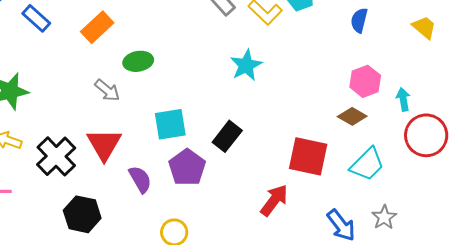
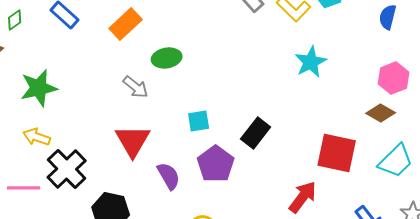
cyan star: (246, 65) -> (311, 62), moved
cyan square: (170, 124) -> (199, 121), size x0.7
black cross: (56, 156) -> (67, 169), moved

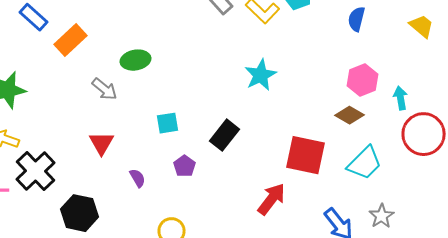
orange rectangle: (126, 24) -> (70, 40), moved
cyan star: (311, 62) -> (260, 75), moved
red triangle: (133, 141) -> (102, 143), size x0.7
purple pentagon: (216, 164) -> (184, 166), size x0.6
purple semicircle: (169, 176) -> (138, 178), size x0.7

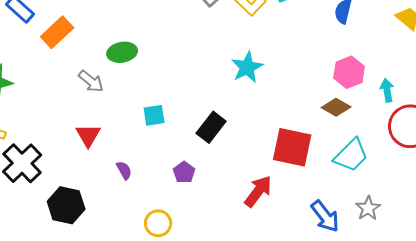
purple pentagon: (184, 166) -> (184, 172), moved

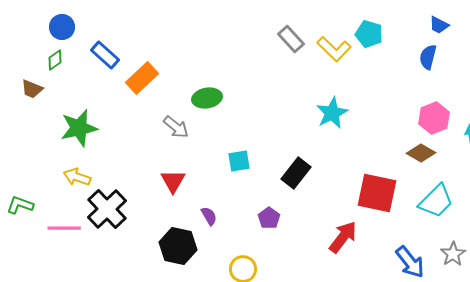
black hexagon: (66, 205) -> (178, 246), moved

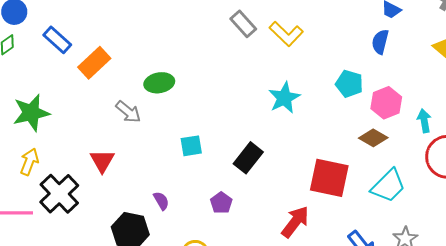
cyan pentagon: (369, 34) -> (349, 84), moved
yellow arrow: (77, 177) -> (29, 162), turned 92
red triangle: (173, 181) -> (102, 161), moved

